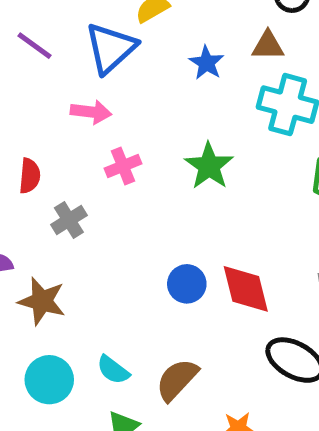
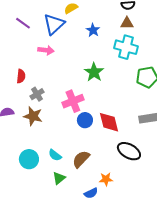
brown triangle: (268, 46) -> (127, 23), moved
pink cross: (123, 166) -> (73, 101), moved, size x1.5
brown star: (42, 301) -> (33, 116), moved

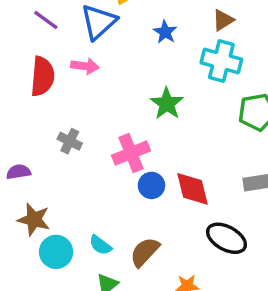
brown triangle: (127, 23) -> (223, 20), turned -32
red semicircle: (21, 76) -> (42, 76), moved, size x1.6
gray cross: (37, 94) -> (70, 141), turned -32
brown star: (33, 116) -> (34, 220), moved

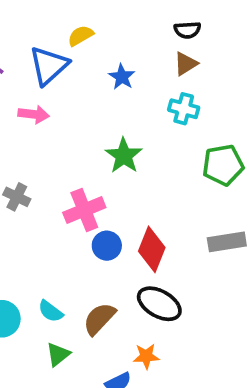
cyan cross: (221, 61) -> (184, 109), size x0.7
red diamond: (192, 189) -> (152, 249), turned 36
black ellipse: (226, 238) -> (159, 304), moved

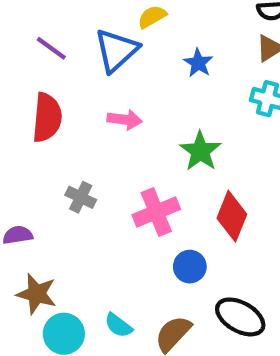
pink arrow: (34, 114) -> (125, 120), moved
blue circle: (107, 246) -> (190, 267), moved
red diamond: (152, 249) -> (232, 216), moved

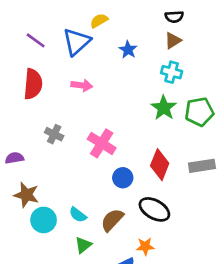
green star: (200, 151) -> (164, 108), moved
pink cross: (156, 212) -> (102, 143), turned -36
red diamond: (232, 216) -> (160, 165), moved

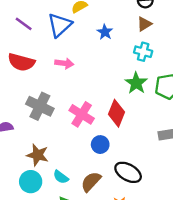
red semicircle: (33, 84) -> (21, 62), turned 100
gray cross: (54, 134) -> (40, 106), size x1.6
red diamond: (160, 165) -> (116, 113), moved
brown star: (26, 195) -> (38, 155), moved

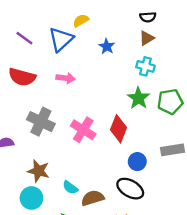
blue circle: (100, 145) -> (137, 162), moved
cyan semicircle: (61, 177) -> (70, 187), moved
brown semicircle: (91, 182) -> (93, 198), turned 30

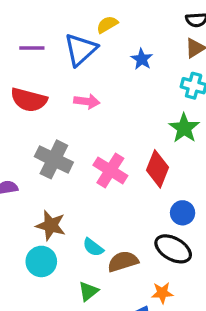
purple line: (24, 38) -> (32, 48), turned -36

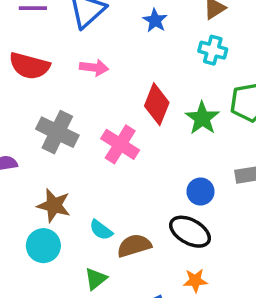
green star: (184, 128) -> (202, 118), moved
red diamond: (157, 169) -> (157, 104), moved
orange star: (162, 293) -> (195, 281), moved

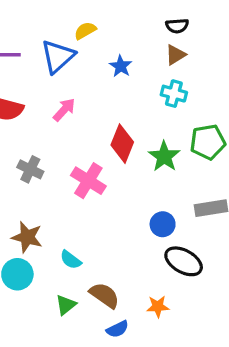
pink arrow: (94, 68) -> (64, 110), turned -55
gray cross: (57, 132) -> (30, 169), size x0.7
black ellipse: (190, 232) -> (184, 261), moved
brown semicircle: (134, 246) -> (105, 295), moved, turned 52

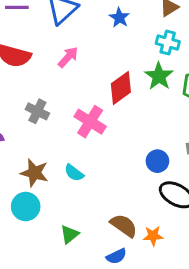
red diamond: (122, 144) -> (121, 88), turned 32
green star: (164, 156) -> (159, 76), moved
cyan semicircle: (71, 260) -> (74, 173), moved
brown semicircle: (105, 295) -> (124, 226), moved

